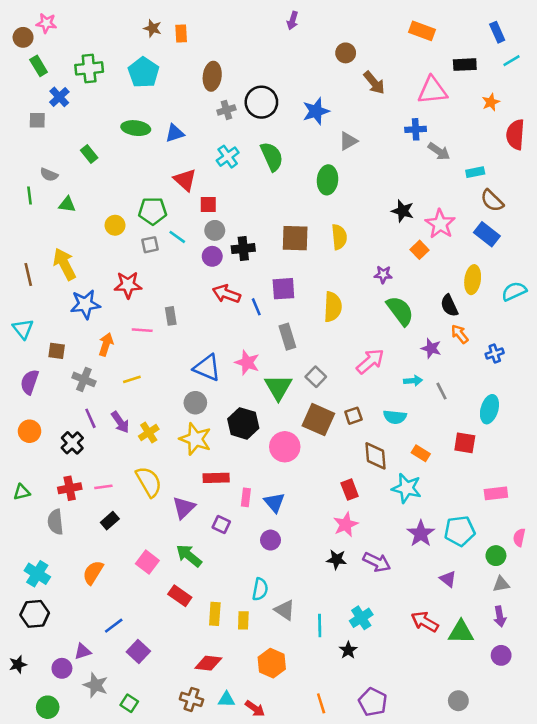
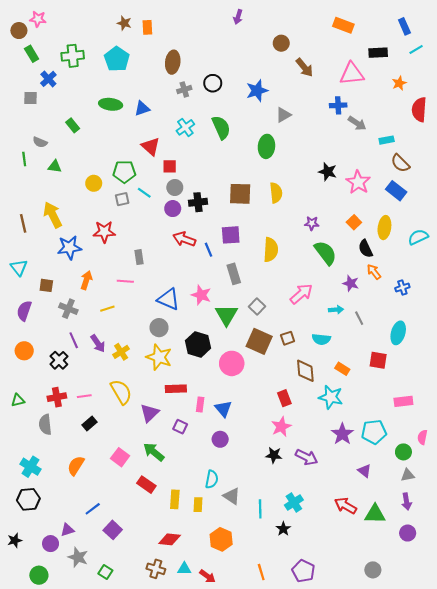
black circle: (261, 102) -> (213, 83), size x0.7
orange square: (419, 250) -> (354, 222), moved
pink line: (142, 330) -> (125, 281), moved

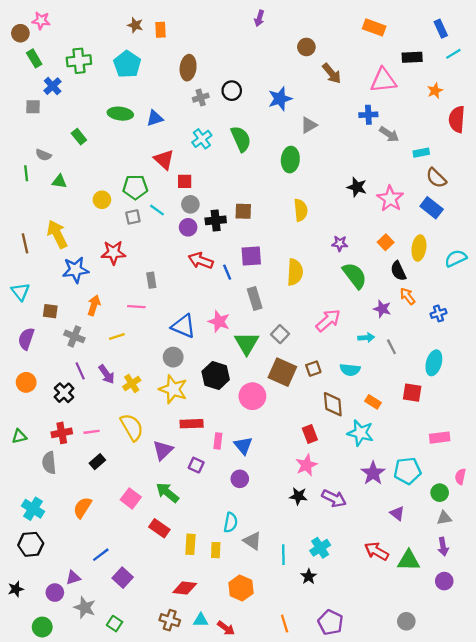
brown square: (240, 194) -> (243, 211), moved, size x0.7

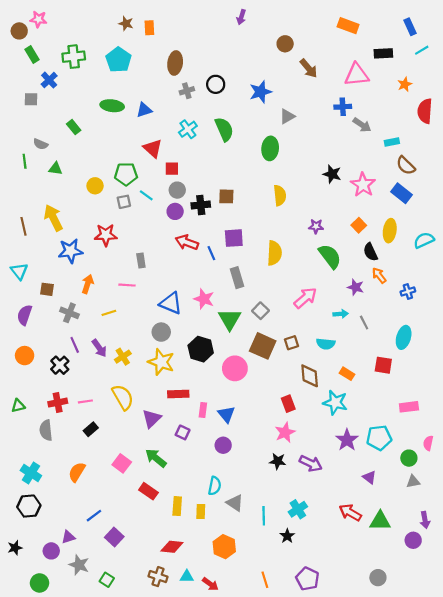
purple arrow: (443, 547) -> (425, 520), moved

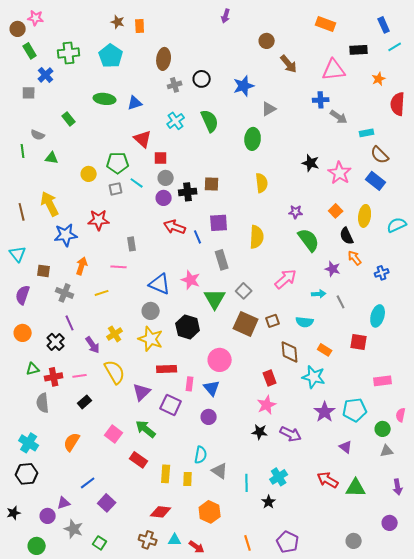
purple arrow: (99, 348) -> (93, 345), moved
pink circle: (235, 368) -> (220, 360), moved
green triangle: (18, 406) -> (33, 369), moved
purple square: (183, 432) -> (171, 405), size x1.5
purple circle: (413, 540) -> (390, 523), moved

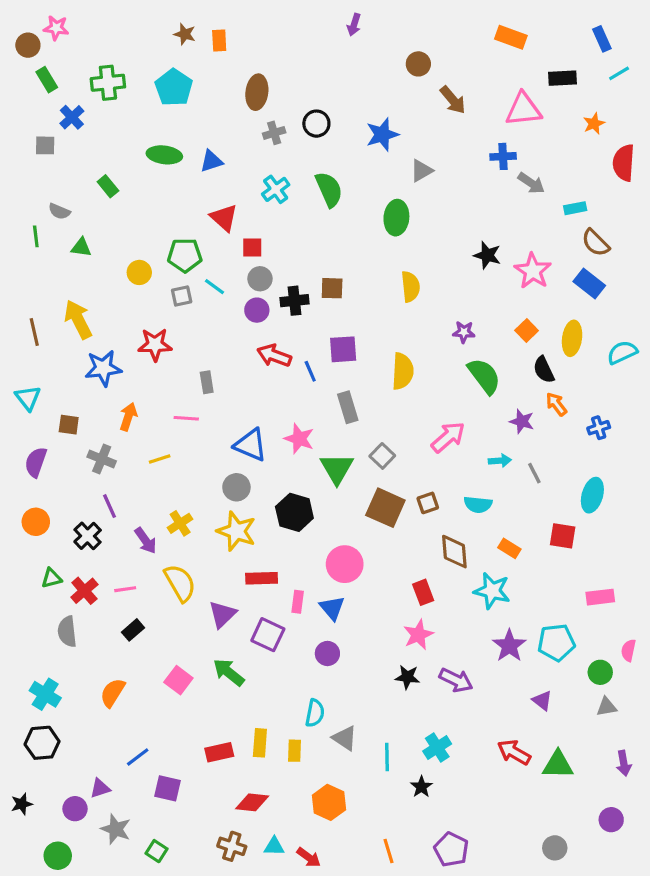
red cross: (54, 377) -> (84, 591), turned -30
red rectangle: (139, 460) -> (219, 752), moved, turned -48
purple square: (107, 503) -> (167, 788), turned -30

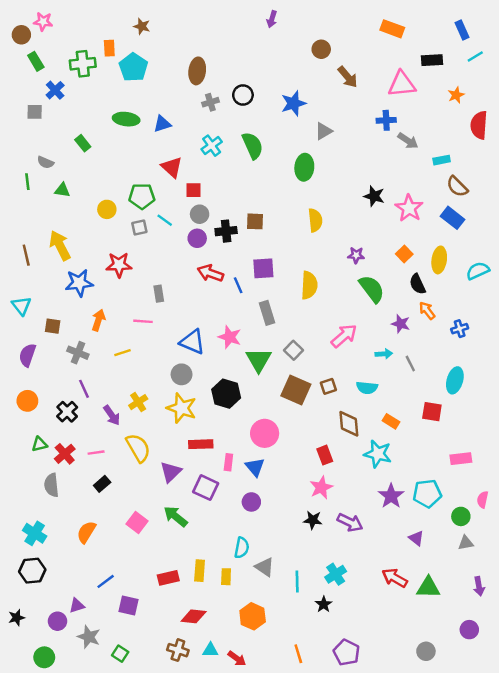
orange rectangle: (219, 40) -> (109, 48), moved

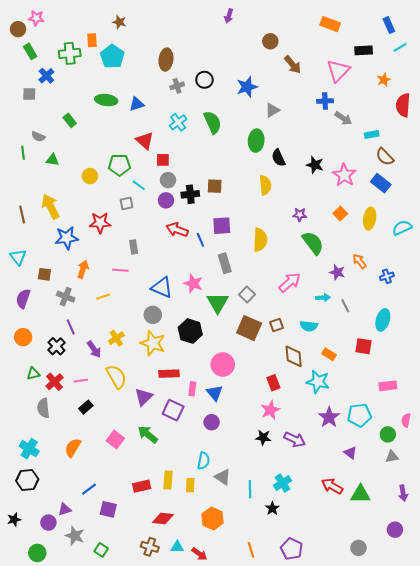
pink triangle: (402, 84) -> (338, 71), turned -40
gray square: (139, 227) -> (126, 203), moved
black semicircle: (418, 284) -> (278, 158), moved

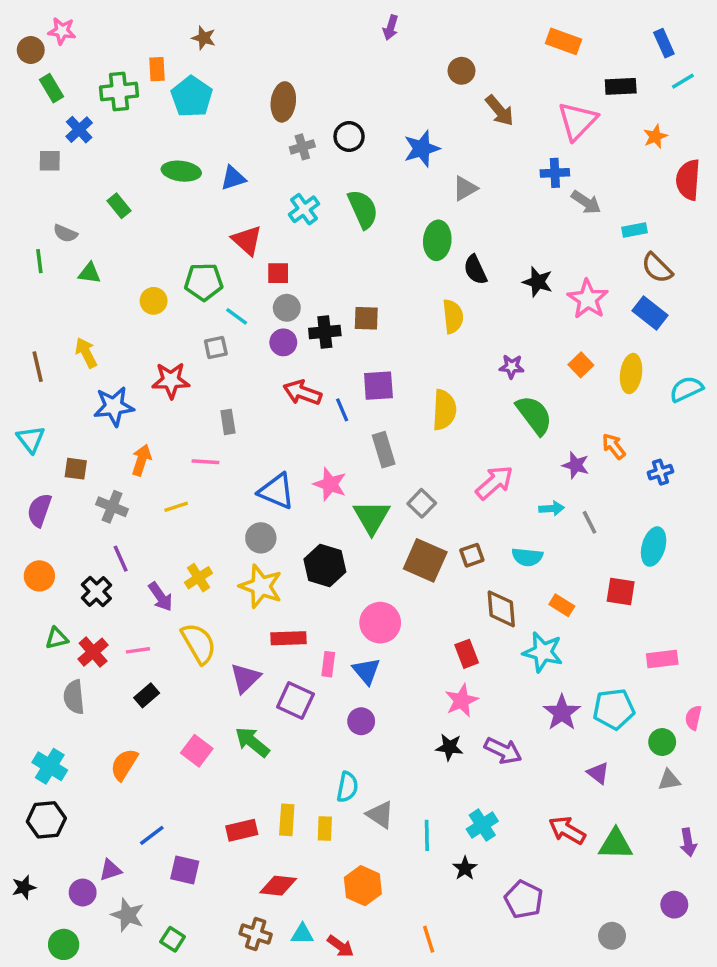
yellow arrow: (50, 206) -> (86, 353), size x0.7
purple pentagon: (292, 549) -> (524, 899), moved

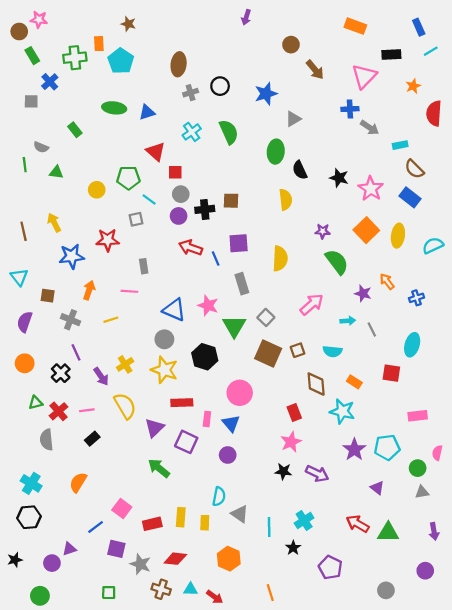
orange square: (581, 365) -> (366, 230), size x1.6
pink square: (197, 751) -> (122, 508), moved
gray star: (128, 915) -> (140, 564), moved
green square: (173, 939) -> (109, 593), turned -32

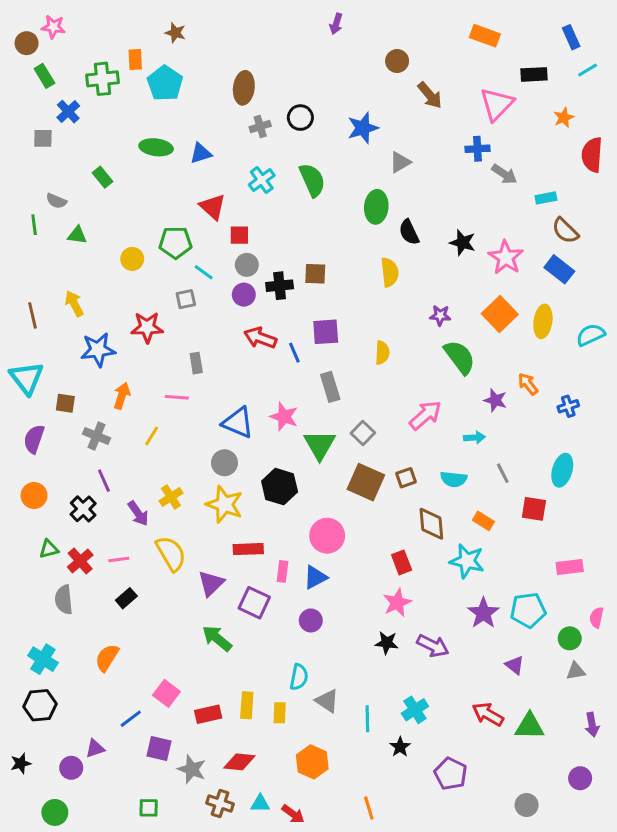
yellow semicircle: (280, 259) -> (382, 353), size x0.7
cyan triangle: (19, 277) -> (27, 378), size x1.4
yellow line: (111, 320) -> (152, 436), turned -40
gray line: (372, 329) -> (503, 473), moved
blue triangle: (231, 423) -> (315, 577), turned 42

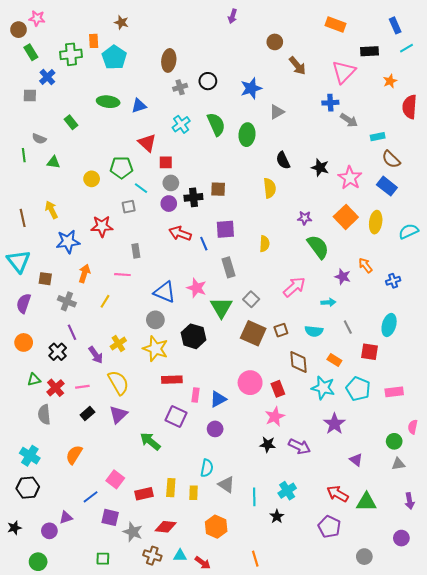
green ellipse: (376, 207) -> (247, 135), moved
pink circle: (327, 536) -> (250, 383), moved
purple triangle: (211, 583) -> (118, 415), moved
cyan pentagon: (528, 610) -> (358, 389), moved, turned 30
purple pentagon: (451, 774) -> (329, 527), moved

